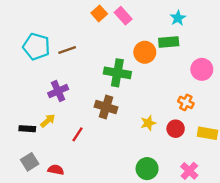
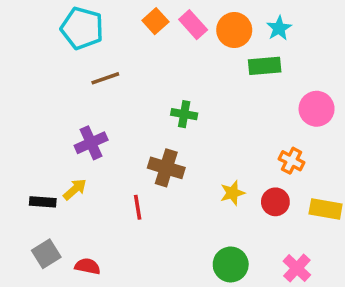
cyan pentagon: (36, 47) -> (82, 28), moved
orange circle: (145, 52) -> (234, 30), moved
green cross: (117, 73) -> (184, 114), size x0.6
red line: (77, 134) -> (138, 207), moved, turned -42

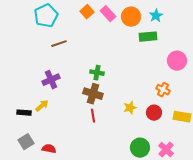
cyan pentagon: (82, 28) -> (46, 16), turned 30
green cross: (184, 114) -> (97, 73), moved
red line: (138, 207) -> (93, 116), moved
green circle: (231, 264) -> (140, 148), moved

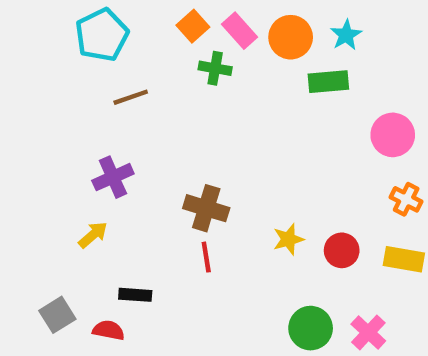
green cross: (97, 73) -> (215, 68), moved
orange cross: (163, 90) -> (406, 199), moved
black rectangle: (24, 113) -> (135, 295), moved

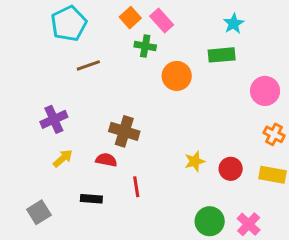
orange circle: (291, 37) -> (177, 76), moved
purple cross: (113, 177) -> (54, 119), moved
brown cross: (206, 208) -> (124, 131), moved
red line: (206, 257) -> (136, 187), moved
red semicircle: (109, 330) -> (106, 160), moved

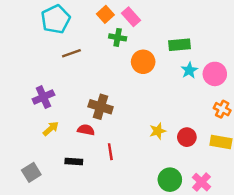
cyan star: (234, 24) -> (189, 70), moved

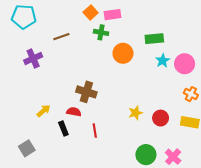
pink rectangle: (131, 17) -> (113, 15), turned -56
cyan pentagon: (56, 19) -> (24, 17), moved, turned 30
brown line: (71, 53) -> (61, 37), moved
purple cross: (43, 97) -> (33, 58), moved
black rectangle: (74, 161) -> (63, 128), moved, turned 64

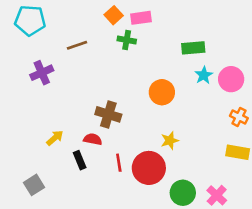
orange circle: (123, 53) -> (162, 92), moved
red circle: (161, 118) -> (149, 168), moved, size x1.6

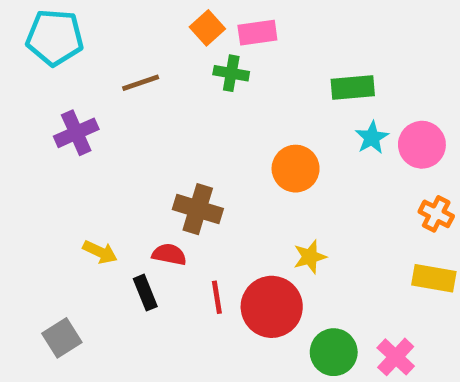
yellow arrow: (55, 138) -> (100, 252), turned 66

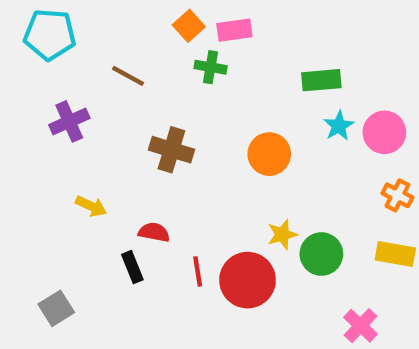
brown line: (141, 83) -> (128, 76), turned 48
brown cross: (198, 209) -> (171, 150), moved
yellow arrow: (100, 252) -> (91, 206), moved
green circle: (334, 352) -> (321, 254), moved

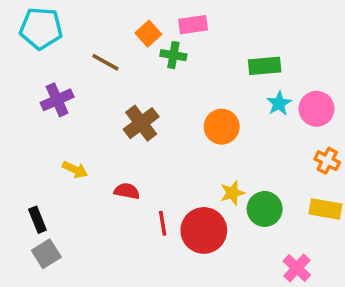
orange square: (189, 26) -> (148, 34), moved
brown cross: (171, 150) -> (141, 123), turned 36
black rectangle: (132, 267) -> (37, 220), moved

